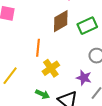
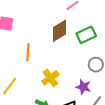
orange line: (38, 48) -> (28, 52), moved

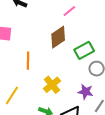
green rectangle: (86, 35) -> (84, 50), moved

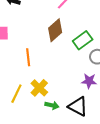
yellow cross: (52, 85) -> (39, 88), moved

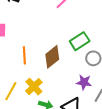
brown diamond: (55, 30) -> (52, 57), moved

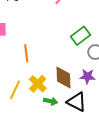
brown diamond: (52, 57) -> (63, 78), moved, turned -50

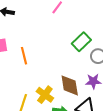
orange line: (26, 53) -> (24, 56), moved

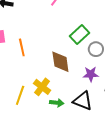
brown diamond: (70, 85) -> (60, 62), moved

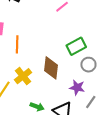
yellow cross: (42, 87) -> (23, 76), moved

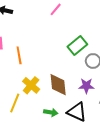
brown diamond: (51, 68) -> (58, 85), moved

